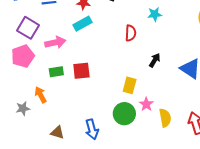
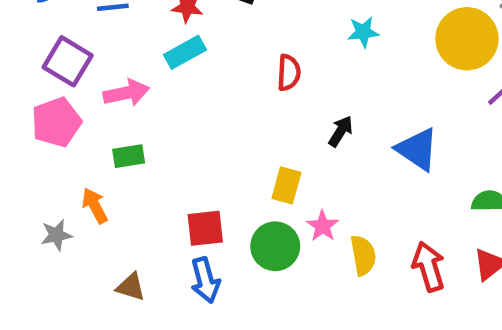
cyan star: (155, 14) -> (363, 32), moved
red square: (81, 71) -> (205, 228), moved

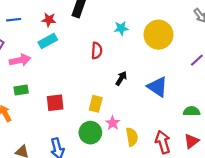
cyan star: (363, 32) -> (121, 28), moved
yellow circle: (467, 39) -> (158, 35), moved
red square: (205, 228) -> (55, 103), moved

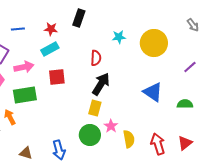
black arrow: (121, 78) -> (101, 84), moved, size x1.6
green rectangle: (21, 90) -> (25, 95), size x1.6
red square: (55, 103) -> (57, 77), moved
green semicircle: (192, 111) -> (185, 104), moved

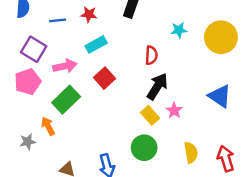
red star: (51, 29) -> (89, 14), moved
red square: (57, 77) -> (104, 78), turned -36
green rectangle: (25, 95) -> (66, 100), turned -35
yellow rectangle: (95, 108) -> (150, 115), turned -56
pink star: (111, 126) -> (174, 110), moved

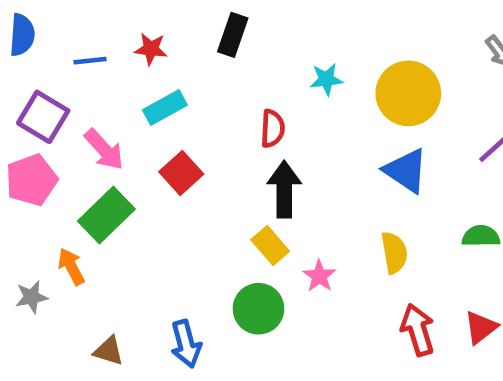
pink arrow: (65, 66) -> (104, 150), turned 60
black arrow: (157, 86) -> (284, 189), turned -32
blue triangle: (220, 96) -> (406, 171), moved
pink star: (174, 110) -> (319, 276), moved
yellow semicircle: (191, 152) -> (394, 253), moved

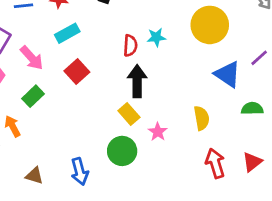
cyan star: (326, 79) -> (156, 37), moved
blue triangle: (406, 171) -> (228, 74), moved
green rectangle: (106, 215) -> (33, 96), size x0.7

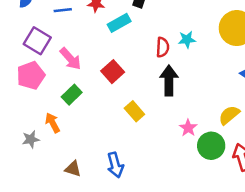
cyan rectangle: (67, 33) -> (119, 23), moved
yellow rectangle: (129, 114) -> (134, 111), moved
yellow semicircle: (202, 118) -> (229, 115), turned -120
green circle: (122, 151) -> (211, 146), moved

